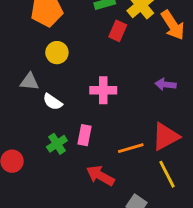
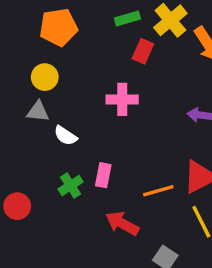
yellow circle: (57, 53) -> (45, 77), moved
pink cross: (103, 90) -> (122, 99), moved

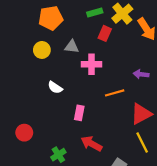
gray triangle: (38, 112) -> (72, 47), moved
green cross: (71, 186) -> (58, 155), moved
orange line: (158, 191) -> (115, 93), moved

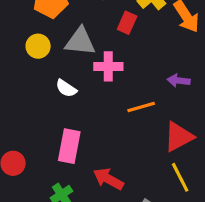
gray triangle: (72, 47) -> (80, 41), size x1.5
white semicircle: (55, 87) -> (66, 88), moved
pink rectangle: (79, 113) -> (69, 146), moved, size x1.5

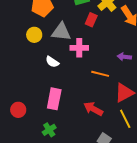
orange line: (141, 107) -> (100, 74), turned 30
red arrow: (108, 179) -> (93, 109), moved

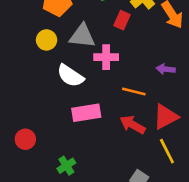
white semicircle: (52, 62) -> (70, 76), size x1.5
pink rectangle: (54, 99) -> (86, 113), moved, turned 70
red arrow: (93, 109) -> (133, 125), moved

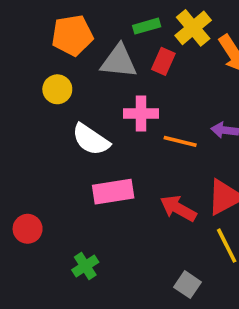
gray triangle: (82, 36) -> (119, 61), moved
orange line: (134, 92) -> (180, 141), moved

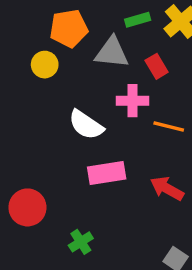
red rectangle: (163, 61) -> (157, 66), moved, turned -55
yellow circle: (57, 89) -> (45, 65), moved
red circle: (28, 229) -> (27, 207), size x1.4

